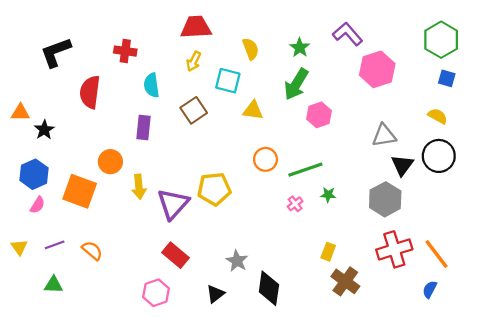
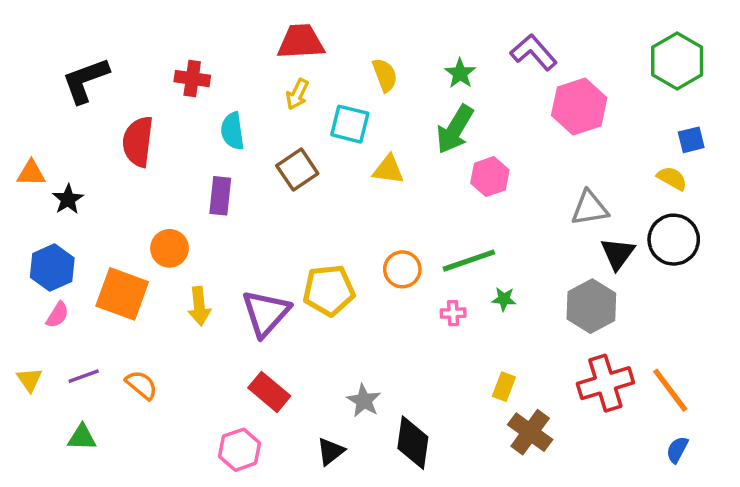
blue square: (447, 78) -> (691, 140), moved, turned -30
orange circle: (265, 159) -> (402, 269), moved
yellow arrow: (139, 187) -> (199, 306), moved
pink cross: (295, 204) -> (453, 313), turned 35
blue semicircle: (430, 289) -> (677, 450), moved

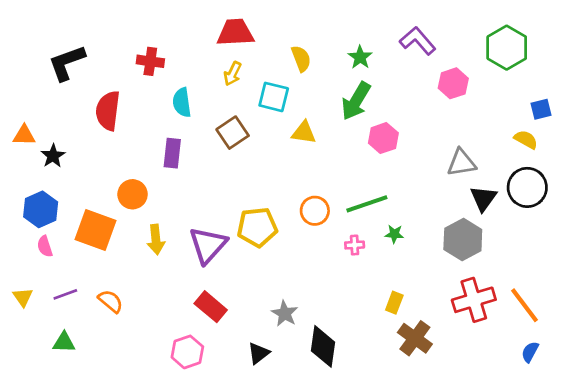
green hexagon: (677, 61) -> (507, 48), moved
pink hexagon: (579, 107) -> (453, 83), size x0.7
pink semicircle: (57, 315) -> (45, 246), turned 130

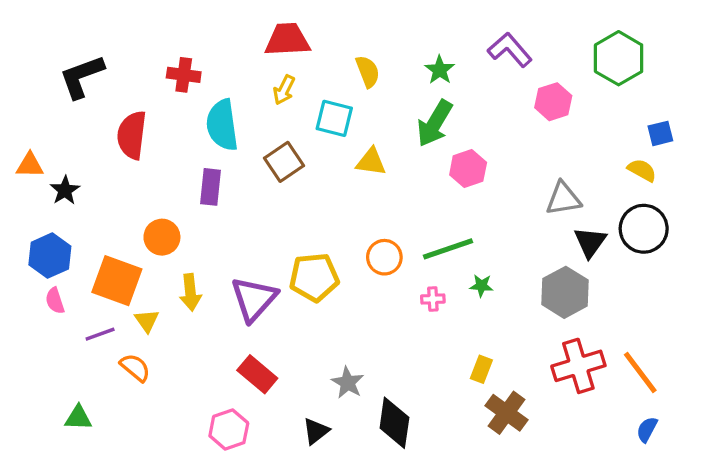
cyan semicircle: (182, 102) -> (222, 125), size x1.4
purple line: (65, 294) -> (100, 334), moved
yellow triangle: (23, 297) -> (147, 321), moved

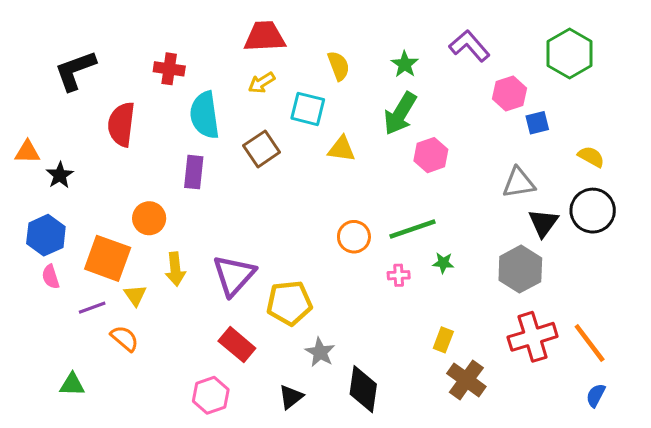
yellow arrow: (284, 90) -> (262, 83), turned 32
blue square: (660, 133) -> (537, 123), moved
yellow pentagon: (314, 277) -> (289, 303), moved

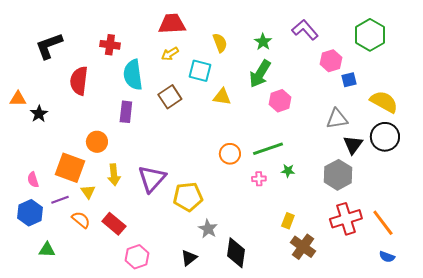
yellow semicircle: (591, 157) -> (384, 102), size x1.6
blue hexagon: (46, 235) -> (30, 213), moved
red rectangle: (237, 345) -> (114, 224), moved
blue semicircle: (596, 395) -> (387, 257), turned -98

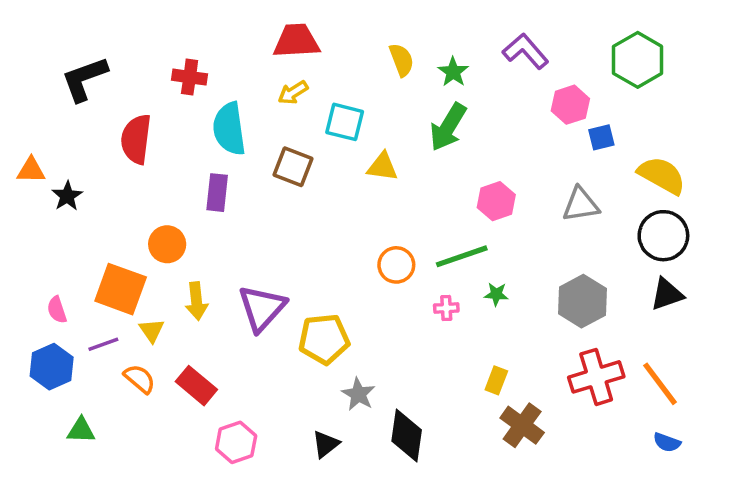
yellow semicircle: (220, 43) -> (401, 60), moved
brown square: (170, 97) -> (293, 167), turned -35
pink hexagon: (280, 101) -> (496, 201), moved
black triangle: (353, 145) -> (667, 294), moved, turned 35

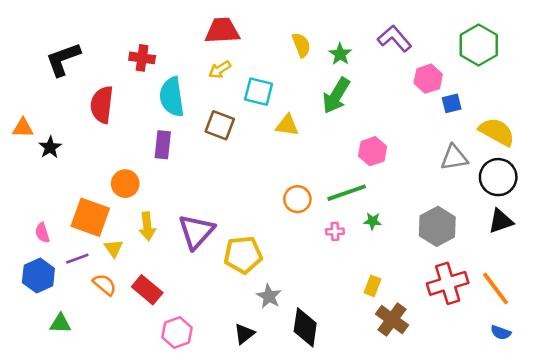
gray triangle: (581, 205) -> (454, 158), moved

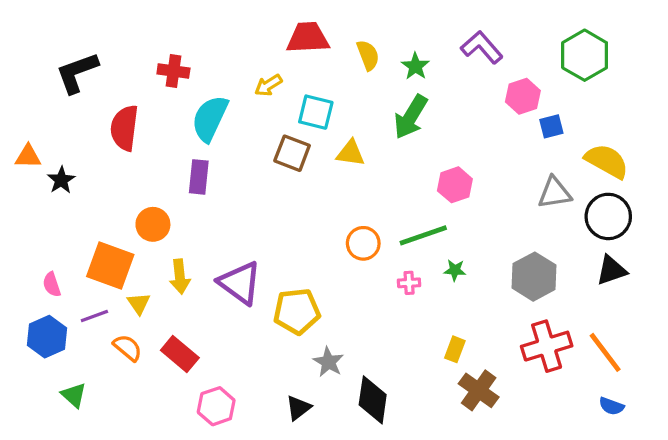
red trapezoid: (222, 31) -> (308, 38), moved
cyan semicircle: (172, 97) -> (210, 118), turned 33
brown square: (220, 125) -> (292, 153), moved
purple triangle: (196, 231) -> (240, 283), turned -36
green triangle: (60, 323) -> (74, 395), turned 40

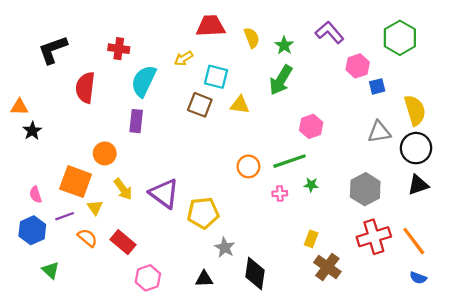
yellow semicircle: (607, 161) -> (415, 110), turned 44
black star: (61, 180) -> (32, 131), moved
yellow arrow: (180, 277) -> (123, 189), turned -30
black triangle: (298, 408) -> (204, 279), turned 36

